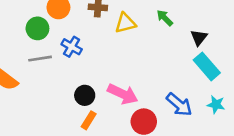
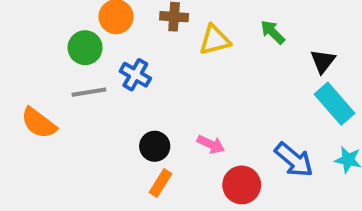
pink arrow: (123, 94) -> (211, 144), size x0.6

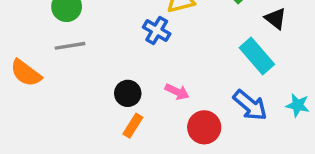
black triangle: (323, 61) -> (276, 19), turned -30
blue cross: (135, 75) -> (157, 30), moved
cyan rectangle: (335, 104) -> (257, 56), moved

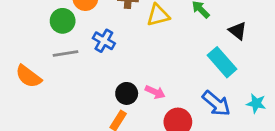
blue cross: (157, 30) -> (104, 41), moved
black circle: (128, 93) -> (127, 93), moved

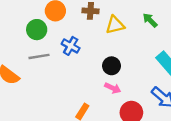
black circle: (127, 93) -> (112, 66), moved

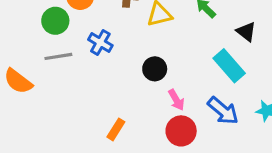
pink arrow: (113, 88) -> (176, 100), moved, turned 35

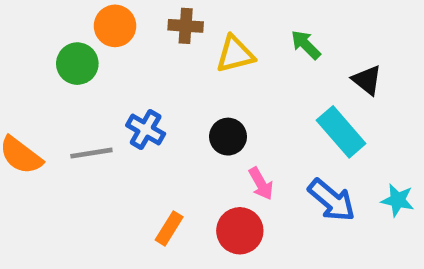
blue cross: (100, 42) -> (146, 130), moved
gray line: (58, 56) -> (91, 153), moved
red circle: (181, 131) -> (240, 231), moved

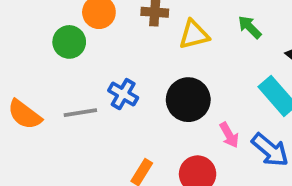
black circle: (228, 137) -> (188, 100), size x1.5
pink arrow: (261, 184) -> (229, 135), moved

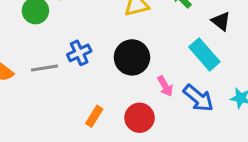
blue cross: (123, 94) -> (79, 53), turned 35

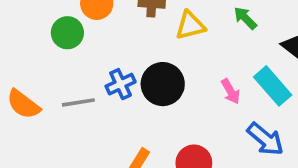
black circle: (132, 57) -> (163, 84), moved
pink arrow: (165, 86) -> (231, 91), moved

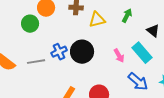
green arrow: (245, 18) -> (127, 16), turned 72

